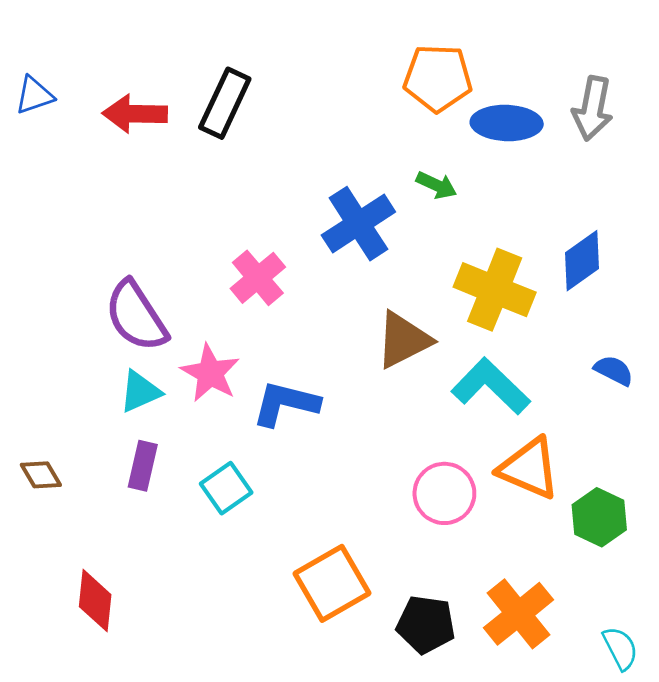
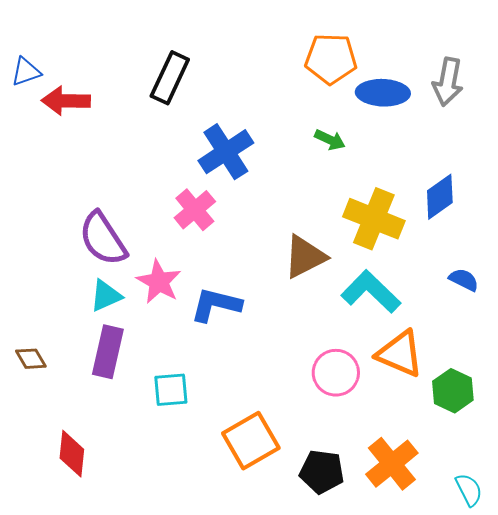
red arrow: (135, 114) -> (66, 101), moved
blue cross: (358, 224) -> (226, 152), moved
purple rectangle: (143, 466) -> (108, 352), size x1.4
cyan square: (226, 488) -> (171, 390), moved, turned 30

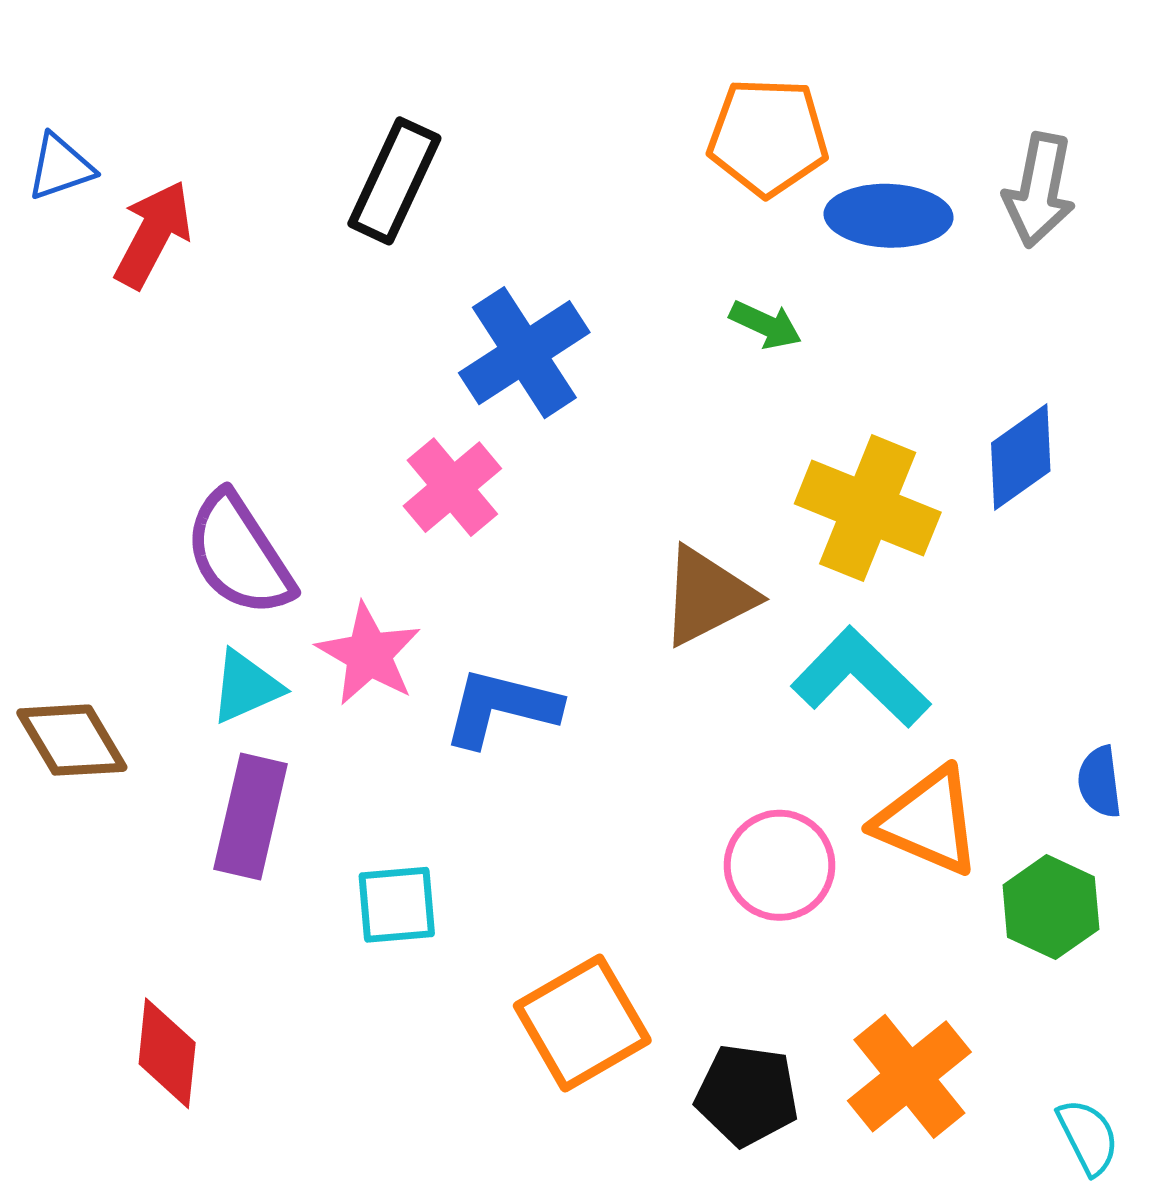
red arrow: (66, 101) -> (153, 234), turned 117
blue semicircle: (464, 280) -> (1100, 782), moved, turned -124
brown diamond: (31, 359) -> (72, 740), moved, size x1.5

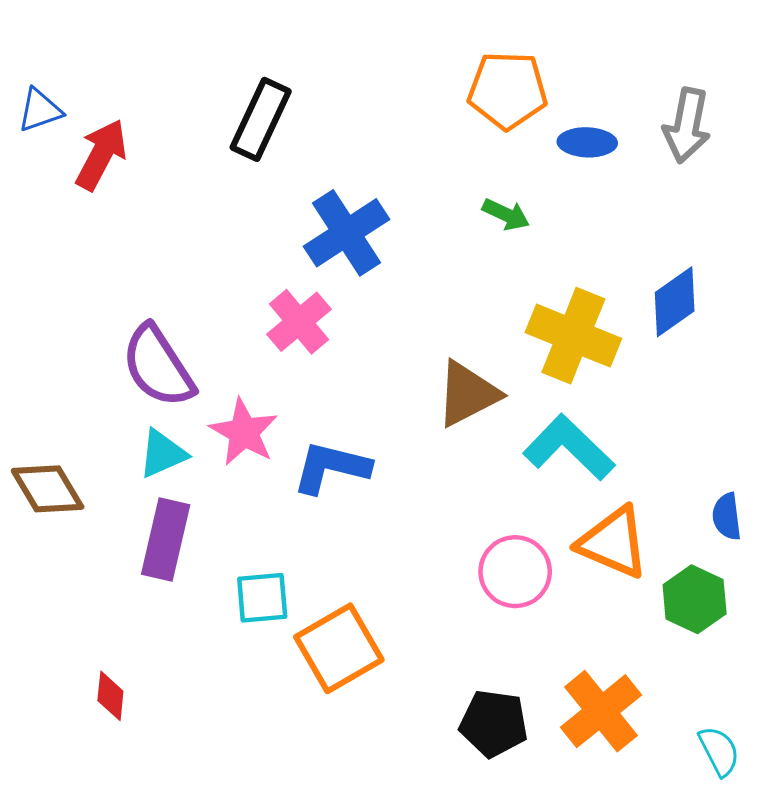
blue ellipse: (889, 216) -> (587, 142), size x0.7
orange square: (582, 1023) -> (339, 648), moved
red diamond: (167, 1053) -> (110, 696), size x0.7

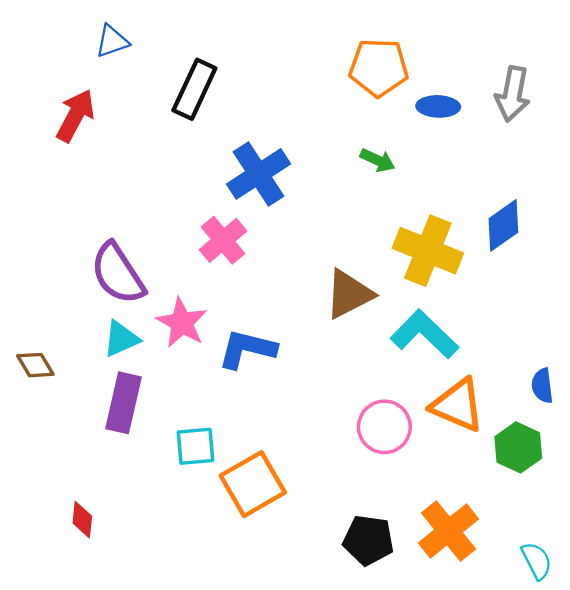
blue triangle: (40, 110) -> (112, 41), moved
brown diamond: (48, 489) -> (35, 365), size x0.7

